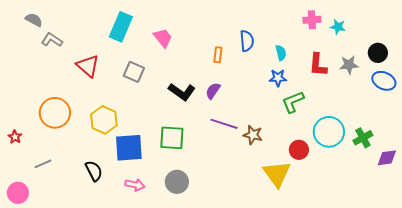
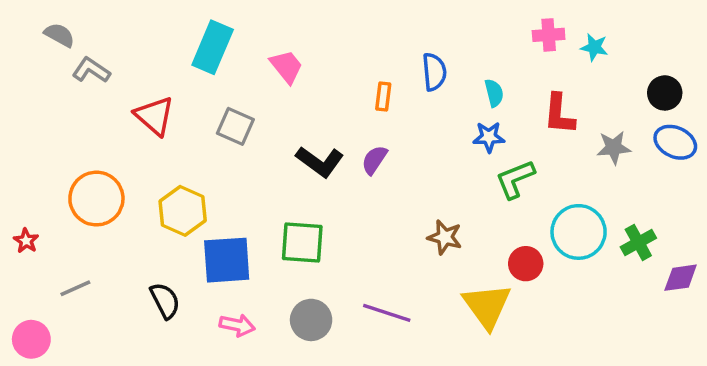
gray star: (349, 65) -> (614, 148), moved
purple line: (224, 124) -> (387, 313), moved

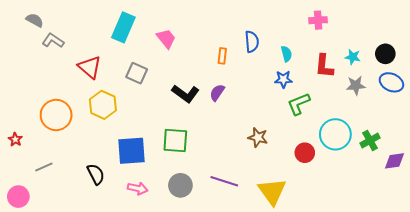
cyan star: (594, 47) -> (353, 57), moved
yellow hexagon: (183, 211) -> (103, 105), moved
yellow triangle: (487, 306) -> (272, 191), moved

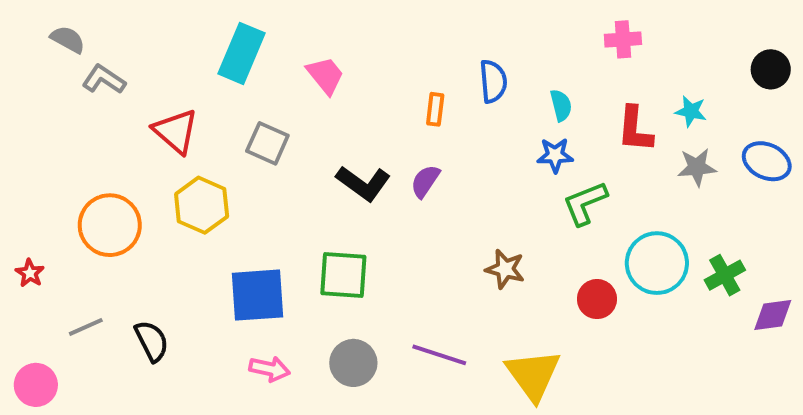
black circle: (385, 54) -> (771, 69), moved
black semicircle: (96, 174) -> (152, 341), moved

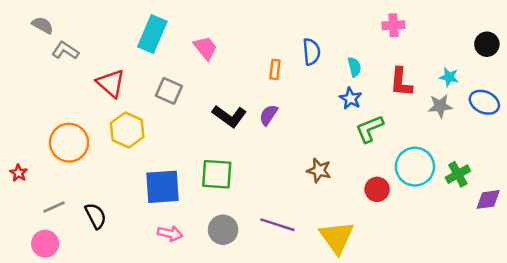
cyan star: (691, 111) -> (449, 77), moved
blue star: (555, 155) -> (351, 98), turned 30
pink circle: (36, 385) -> (45, 244), moved

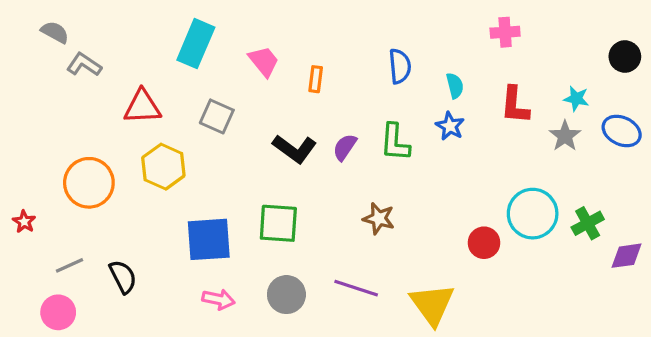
orange rectangle: (275, 69) -> (316, 79), moved
red triangle: (111, 83) -> (142, 107), turned -44
gray star: (440, 106) -> (565, 136), turned -30
green L-shape: (369, 129) -> (395, 142), moved, turned -64
brown star: (319, 170) -> (379, 218), moved

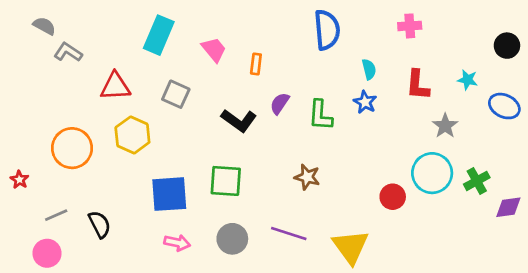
blue semicircle: (400, 66) -> (327, 30), moved, size x1.4
gray star: (565, 136) -> (445, 126), moved
purple semicircle: (345, 147) -> (280, 103), moved

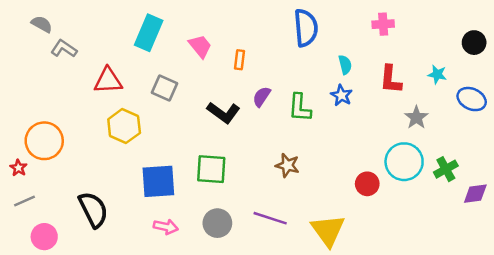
orange circle: (72, 148) -> (44, 141), moved
gray line: (56, 215) -> (25, 201), moved
black semicircle: (100, 224) -> (93, 210), size x1.4

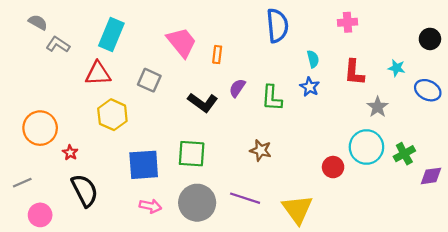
cyan rectangle: (149, 33) -> (111, 34), moved
pink trapezoid: (200, 46) -> (182, 42), size x1.4
red star: (18, 168) -> (70, 153), moved
gray circle: (217, 223) -> (197, 203), size x1.4

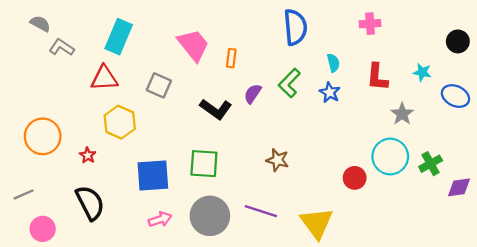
green L-shape: (272, 98) -> (289, 83), moved, turned 40
red star: (70, 153) -> (88, 155), moved
pink arrow: (150, 206) -> (160, 219), turned -30

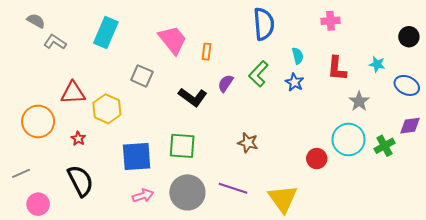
red triangle: (104, 78) -> (73, 93), moved
purple diamond: (459, 187) -> (410, 126), moved

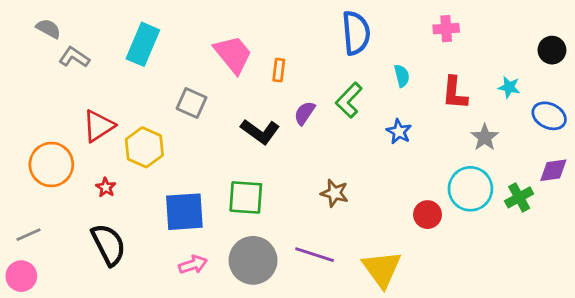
blue star: (294, 82) -> (399, 132), moved
red triangle: (73, 93) -> (99, 126), turned -30
pink circle: (38, 204) -> (21, 276), moved

